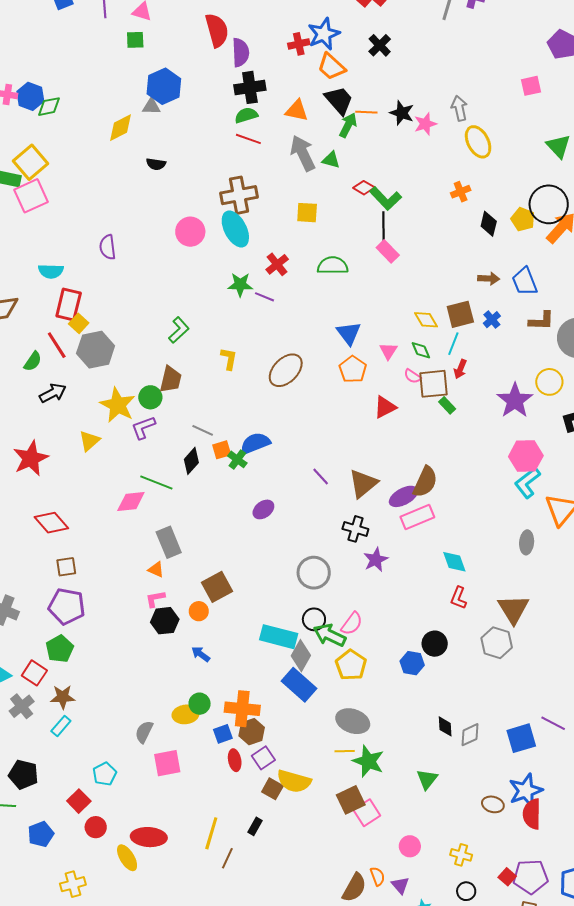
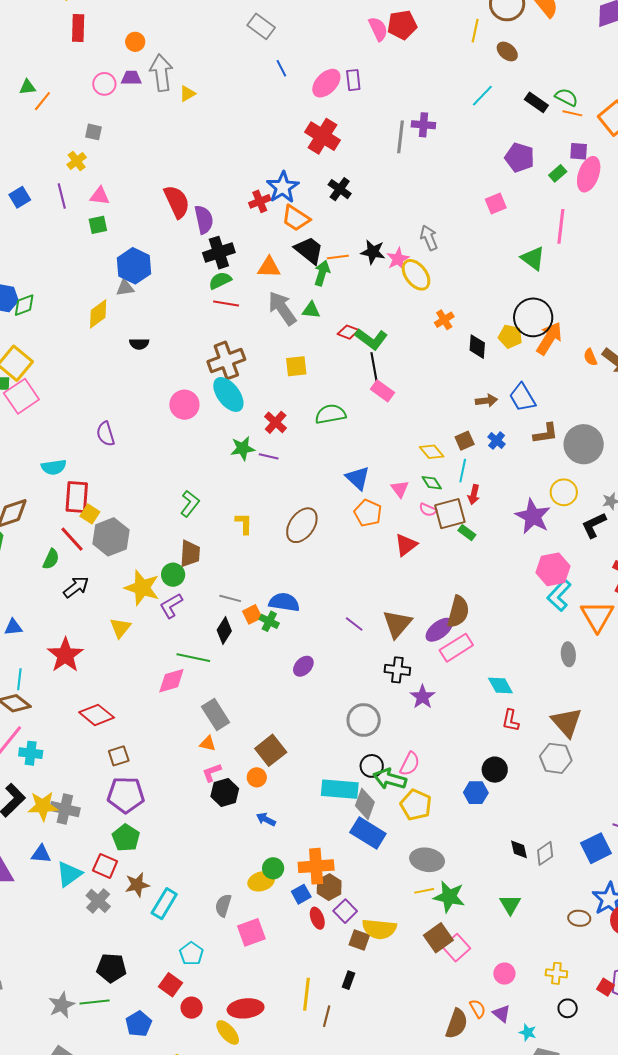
yellow ellipse: (478, 142) -> (416, 275), moved
brown square: (460, 314) -> (465, 441), size x0.7
blue semicircle: (255, 443) -> (284, 602), turned 40
cyan rectangle: (61, 726) -> (164, 904), moved, size x1.4

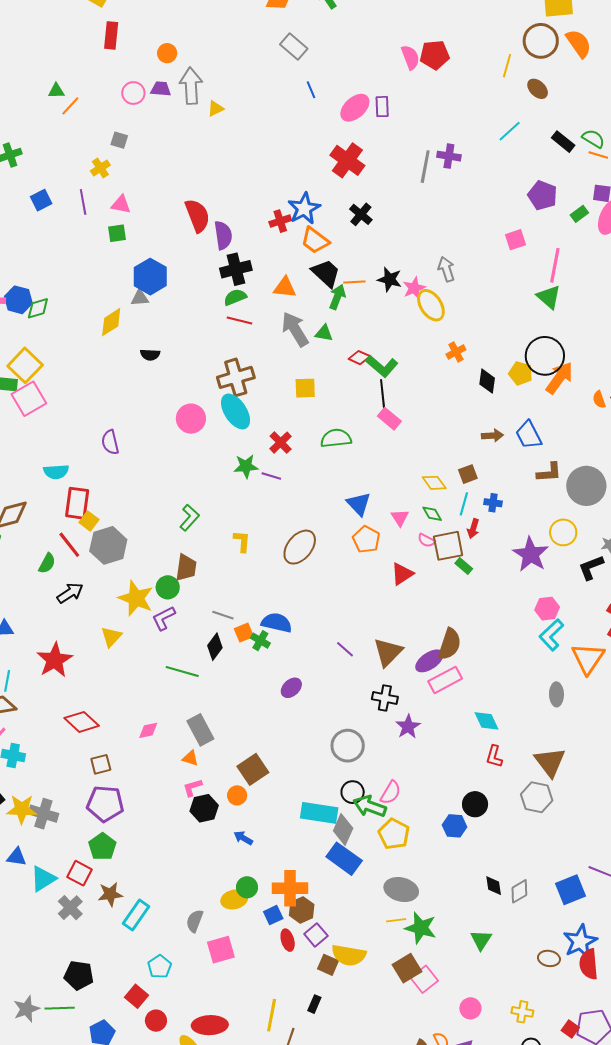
pink line: (561, 226) -> (555, 265), moved
blue cross: (497, 441) -> (493, 503), moved, turned -36
pink hexagon: (553, 569) -> (547, 609), size x0.7
pink diamond: (171, 681) -> (148, 730), moved, size x0.7

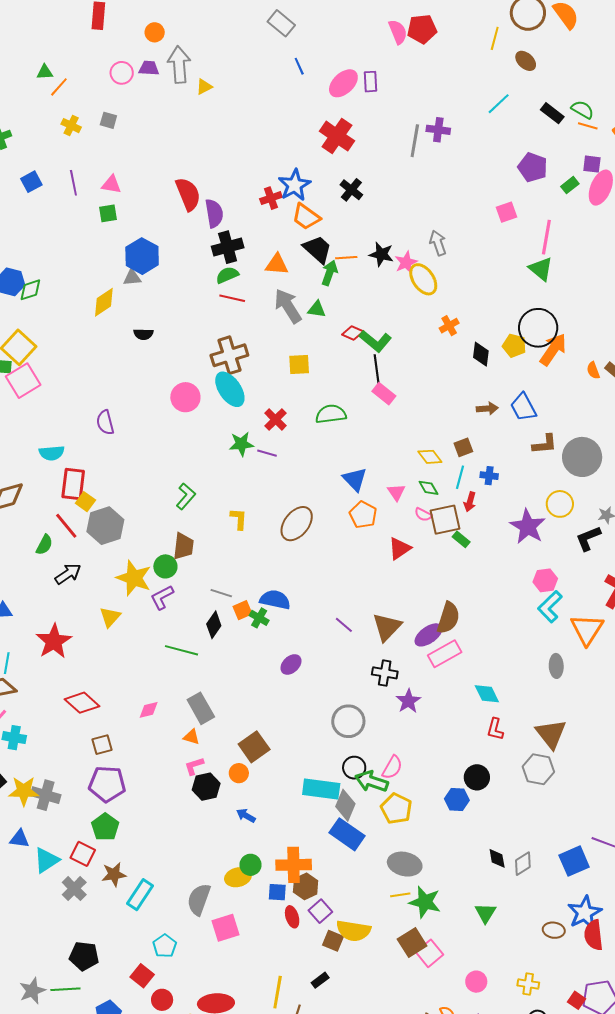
yellow cross: (100, 168) -> (71, 126), moved, turned -30
blue square: (273, 915) -> (277, 892), turned 30
gray semicircle: (195, 921) -> (199, 899), size x1.4
black rectangle: (314, 1004) -> (320, 980), turned 30

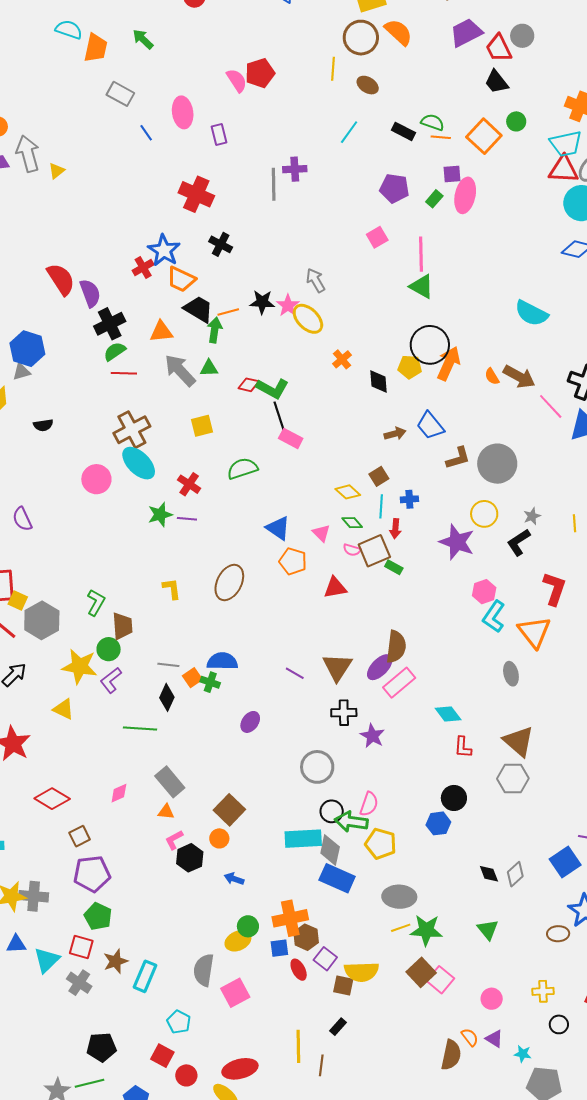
pink ellipse: (343, 83) -> (183, 112), moved, turned -44
green L-shape: (186, 496) -> (96, 603), moved
red triangle: (400, 548) -> (335, 588), turned 35
yellow triangle: (110, 617) -> (64, 709), turned -35

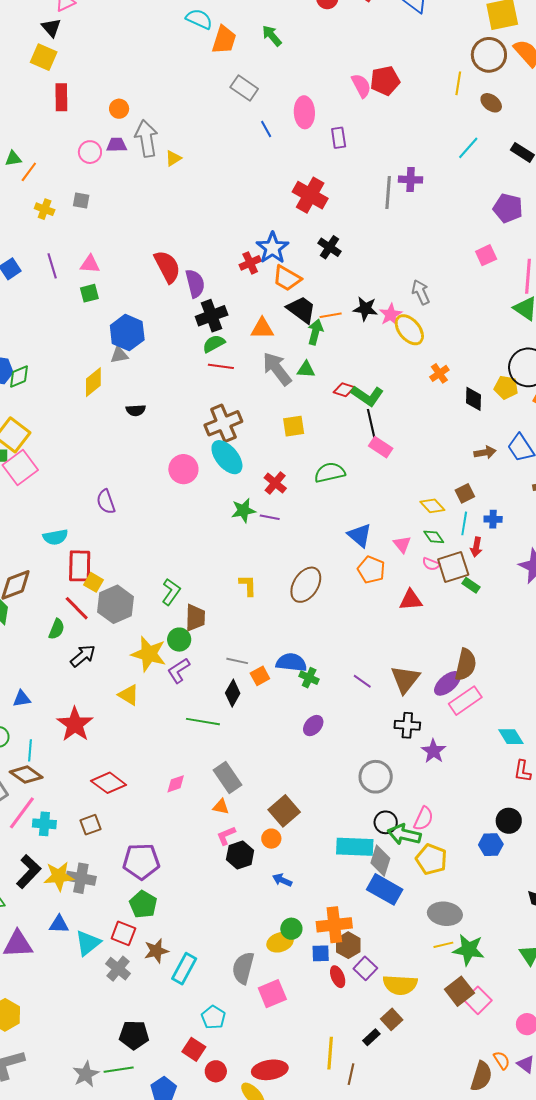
green cross: (210, 682) -> (309, 678), moved
brown square: (80, 836) -> (90, 825), moved
brown square: (343, 985) -> (392, 1019), moved, turned 30

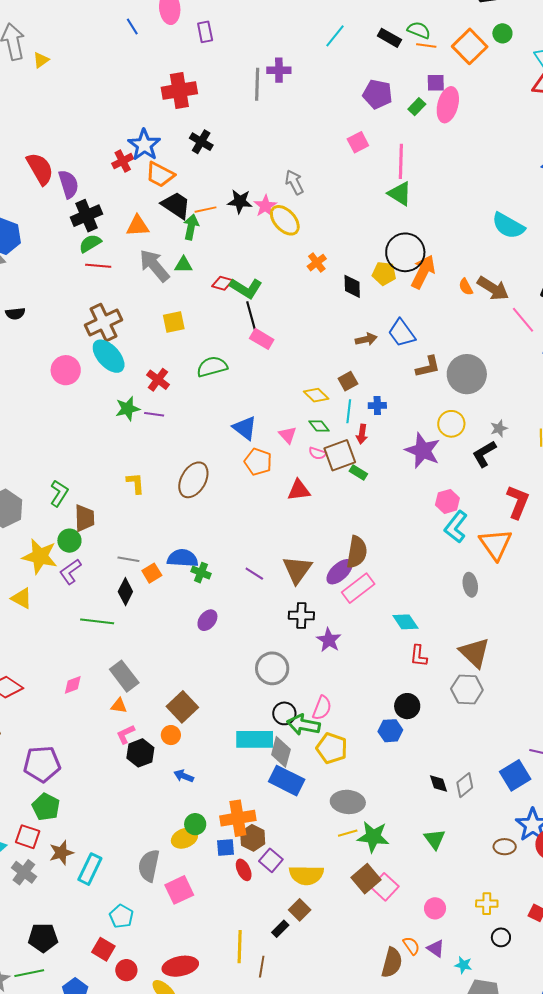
red cross: (310, 195) -> (179, 90), turned -36

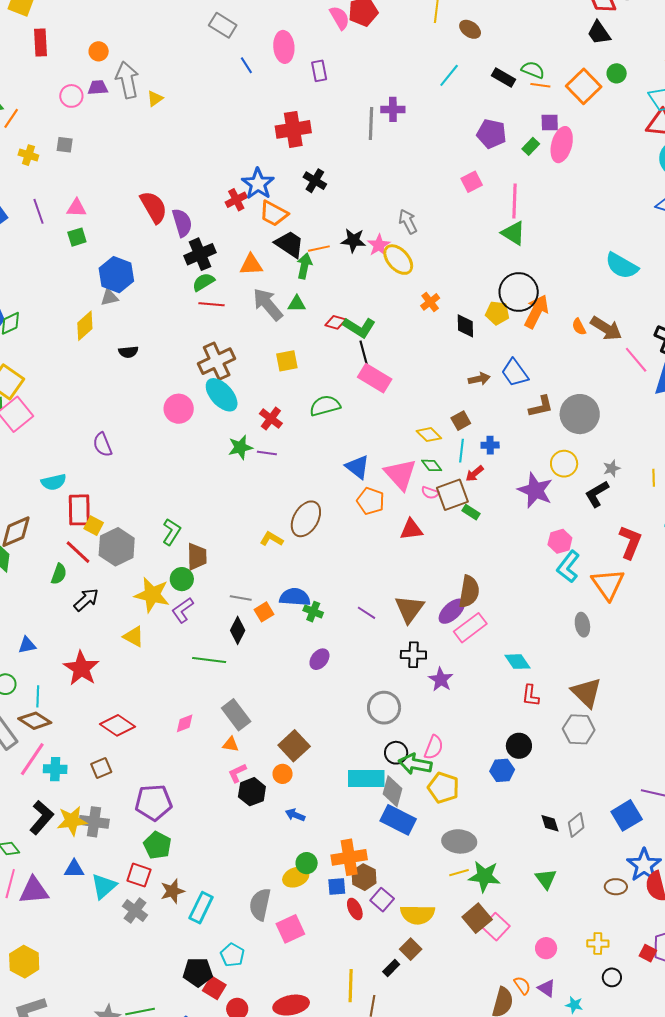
pink rectangle: (262, 339) -> (375, 378), size x1.4
red arrow: (362, 434) -> (475, 474), turned 42
pink triangle: (288, 435) -> (400, 474), size x1.8
yellow L-shape: (135, 483) -> (272, 539), moved, turned -55
black pentagon: (43, 938) -> (198, 972), moved

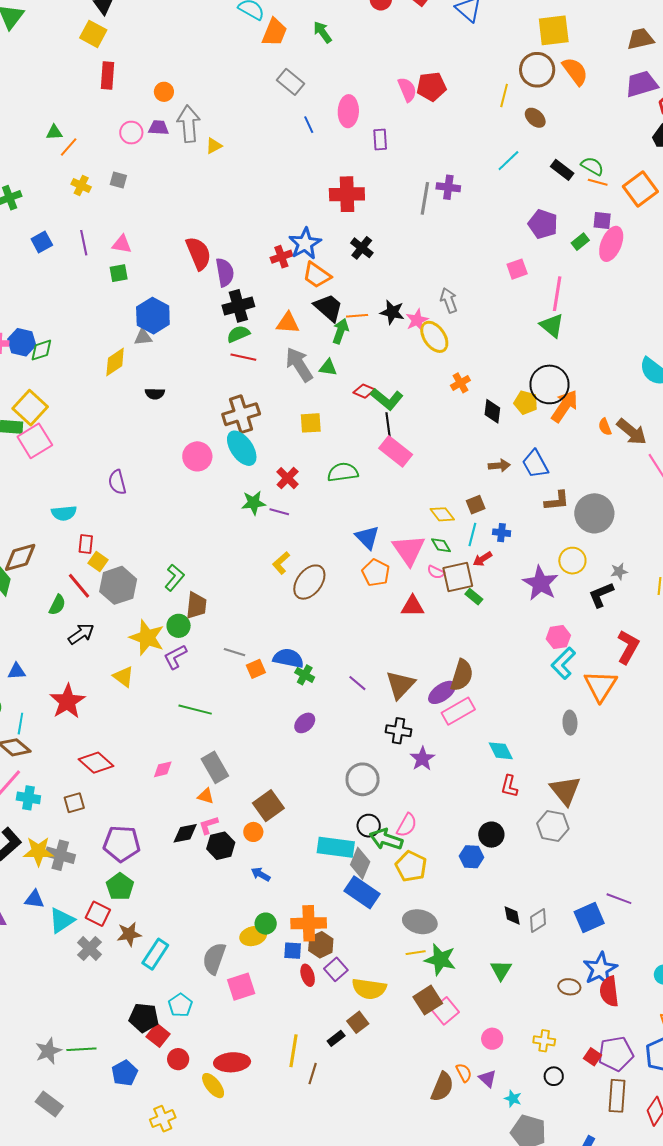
red rectangle: (79, 510) -> (86, 544), size x0.6
yellow L-shape: (272, 539) -> (281, 563), moved, turned -80
black diamond: (238, 630) -> (185, 833), moved, turned 44

